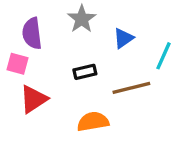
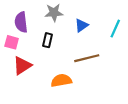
gray star: (82, 19) -> (54, 13), turned 30
cyan line: (163, 56) -> (115, 29), moved
black rectangle: (85, 72) -> (48, 40), moved, turned -64

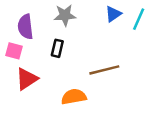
blue triangle: (81, 25) -> (113, 14), moved
cyan line: (115, 29) -> (139, 19), moved

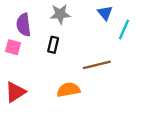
blue triangle: (113, 14) -> (105, 13), turned -35
cyan line: (139, 19) -> (124, 29), moved
red triangle: (27, 79) -> (15, 92), moved

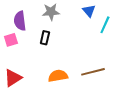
pink square: (13, 47) -> (11, 40), turned -32
brown line: (97, 65) -> (93, 72), moved

